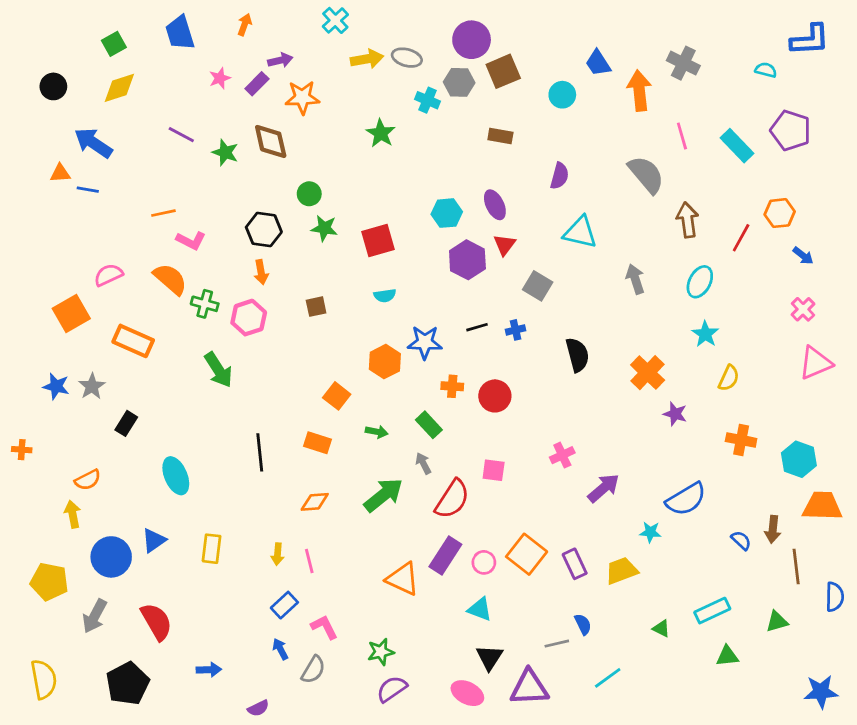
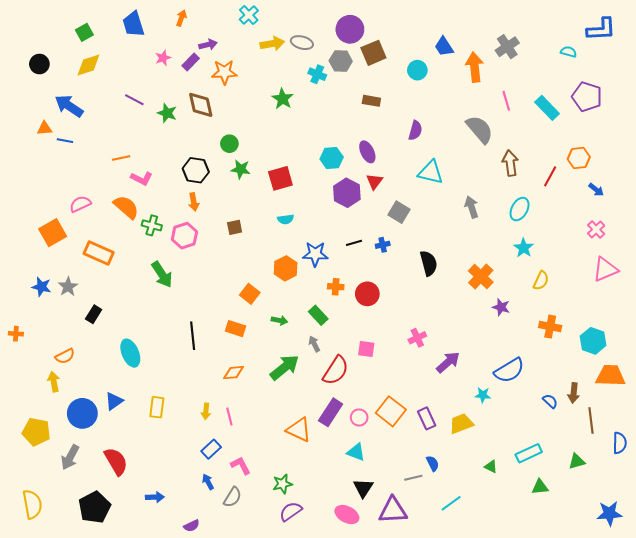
gray cross: (683, 63) -> (507, 47), turned 30

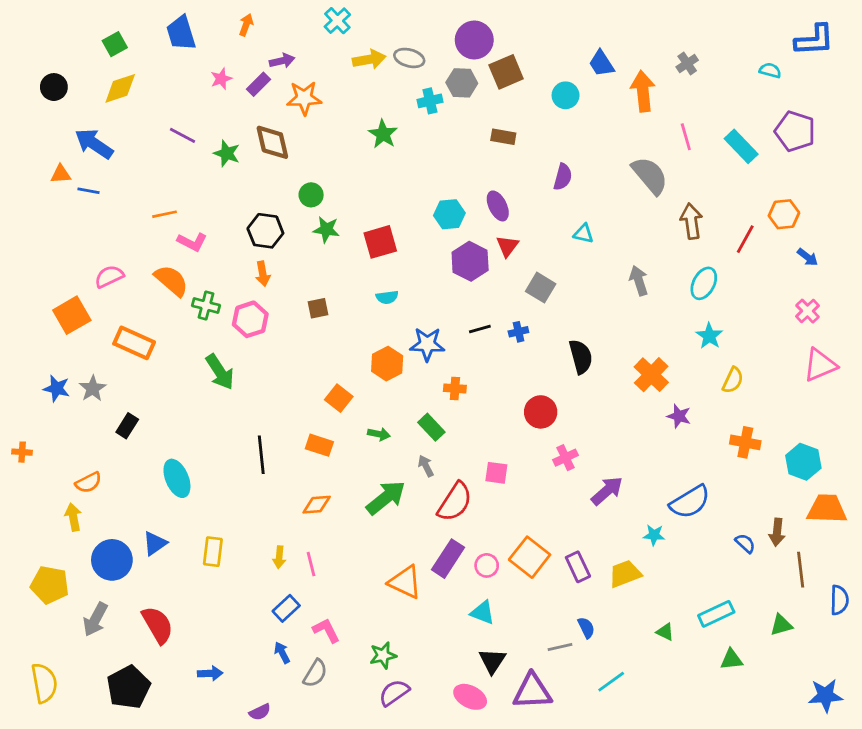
gray cross: (507, 47) -> (687, 64), size x0.7
cyan cross: (317, 74) -> (430, 101), turned -36
cyan triangle: (431, 172) -> (583, 234), size x0.6
red circle: (367, 294) -> (541, 412), moved

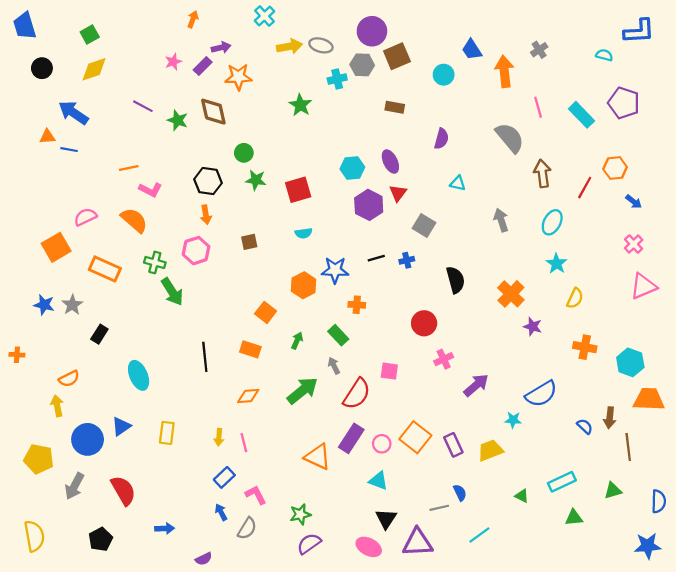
blue trapezoid: (181, 33) -> (25, 26), moved
green cross: (206, 305) -> (155, 262), moved
green arrow: (379, 434) -> (297, 341), turned -77
blue semicircle: (839, 600) -> (659, 501), moved
black pentagon: (129, 687) -> (101, 539), size x0.7

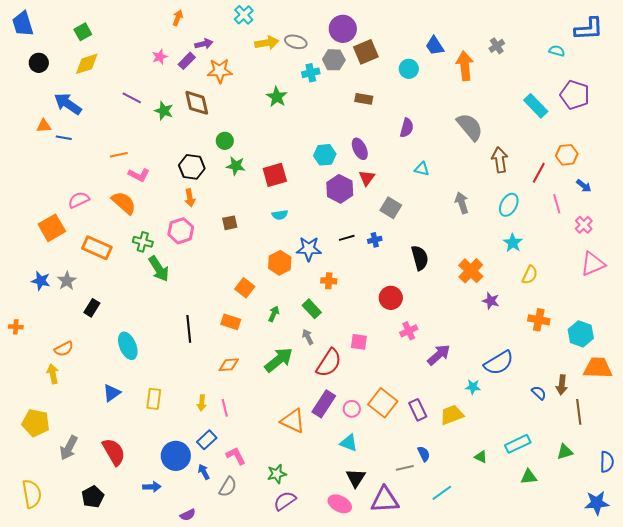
pink line: (538, 107) -> (557, 204), moved
blue circle: (88, 439) -> (176, 456), moved

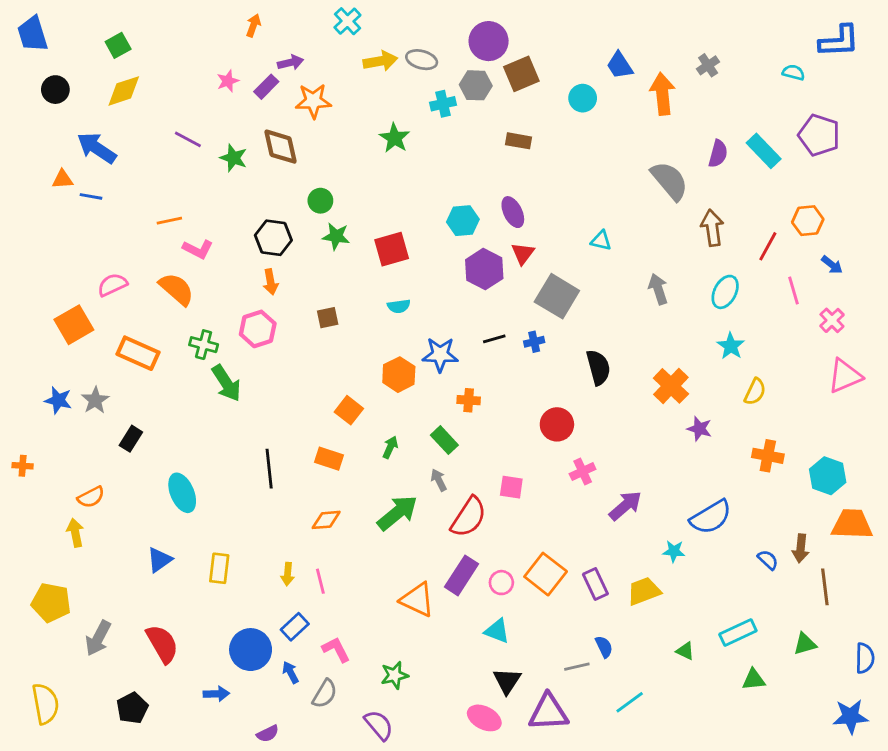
purple semicircle: (407, 128) -> (718, 154), moved
gray square: (391, 208) -> (557, 296), size x1.4
purple semicircle: (285, 501) -> (379, 725), moved, turned 85

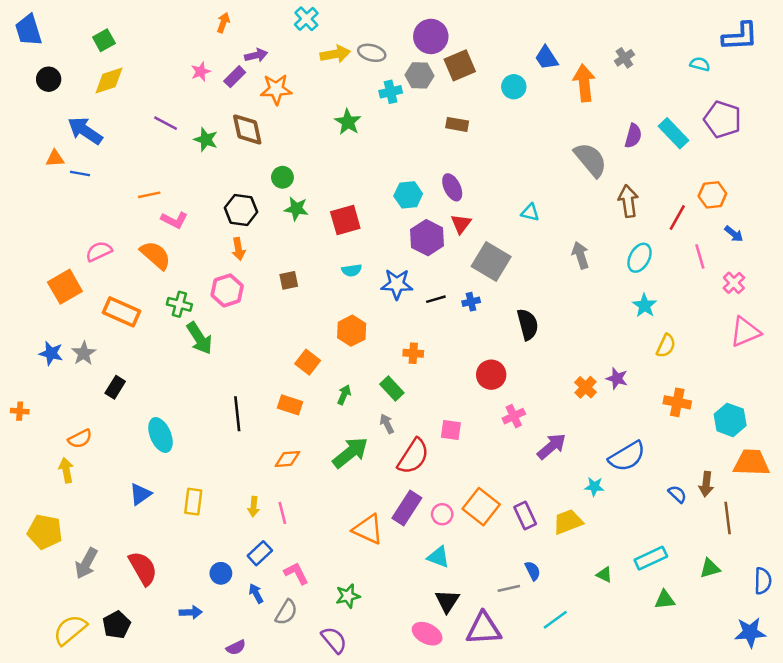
blue star: (440, 355) -> (397, 284), moved
orange cross: (671, 386) -> (585, 387), moved, size x0.7
blue circle: (251, 650) -> (221, 573), size x0.6
yellow semicircle: (45, 704) -> (70, 630), moved, turned -120

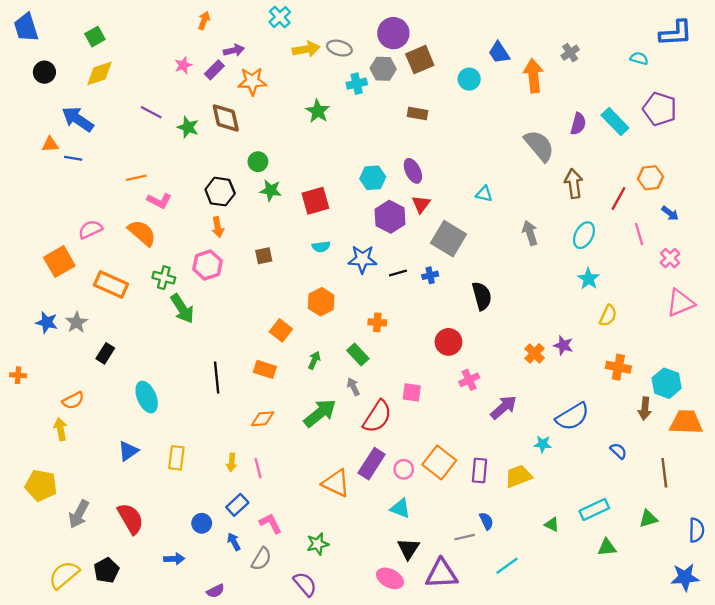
brown arrow: (706, 484) -> (645, 408), moved
purple rectangle: (525, 515) -> (479, 470), turned 30

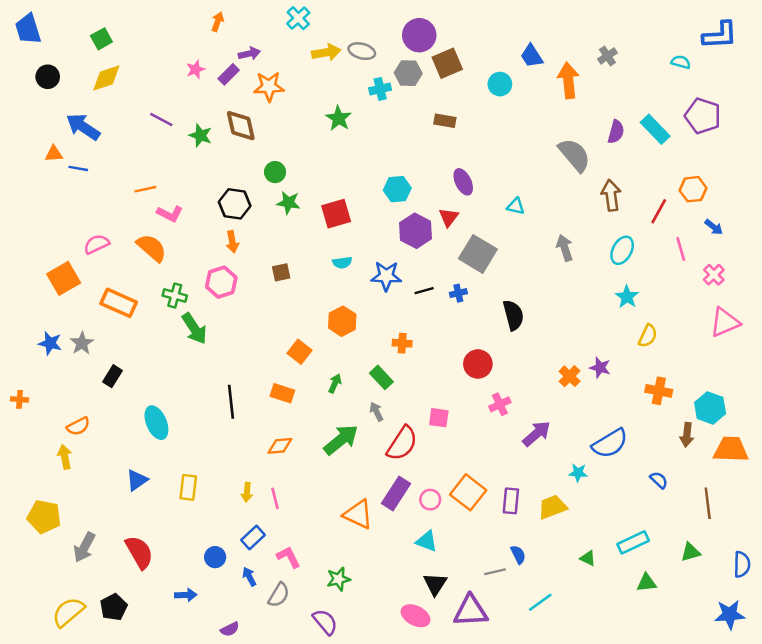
purple ellipse: (413, 171) -> (463, 182), moved

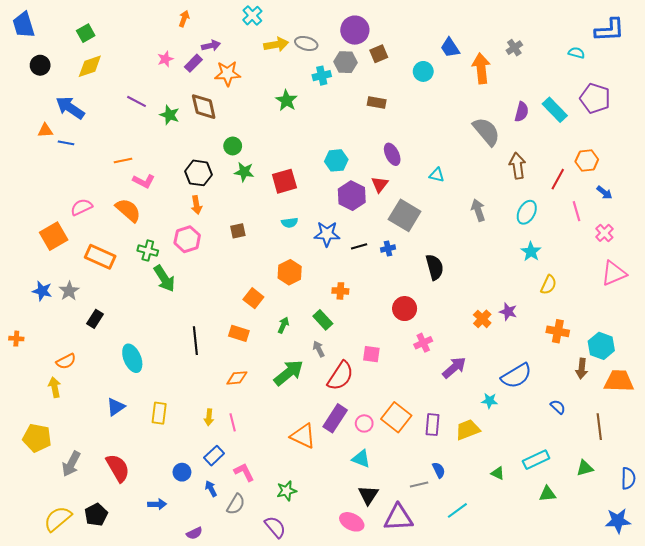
brown square: (447, 63) -> (379, 54), size x0.7

